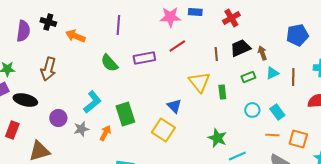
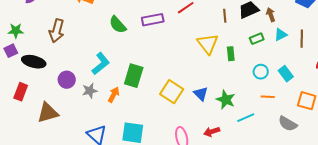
blue triangle: (174, 106) -> (201, 94), moved
green rectangle: (125, 114) -> (134, 76), turned 35
orange line: (272, 135) -> (268, 97), moved

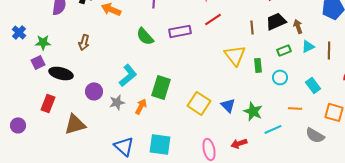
brown arrow: (57, 31) -> (84, 42), size x0.7
cyan circle: (261, 72) -> (280, 77), moved

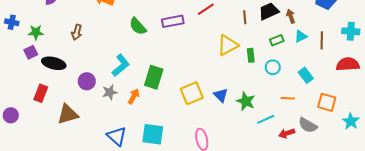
blue cross: (19, 32) -> (12, 22), turned -32
yellow triangle: (235, 55) -> (228, 45), turned 40
yellow square: (199, 103) -> (192, 93), turned 35
red arrow: (239, 143) -> (287, 133), moved

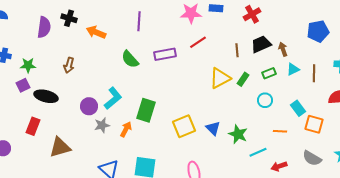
green rectangle: (251, 55) -> (243, 79), moved, turned 40
purple circle: (87, 81) -> (89, 106), moved
orange square: (327, 102) -> (314, 124), moved
gray semicircle: (308, 125) -> (312, 158), moved

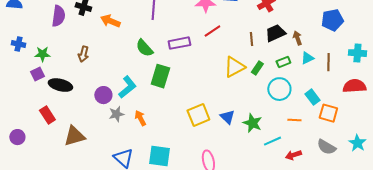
cyan circle: (265, 100) -> (279, 89), size x1.5
green rectangle: (146, 110) -> (160, 76), moved
red rectangle: (33, 126) -> (47, 115), turned -54
orange arrow: (126, 129) -> (140, 118), turned -56

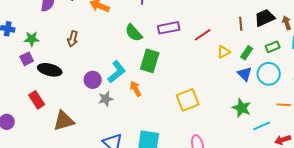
red line: (212, 31) -> (203, 35), moved
yellow triangle: (234, 67) -> (224, 52), size x0.6
blue triangle: (227, 117) -> (245, 74), moved
orange arrow: (140, 118) -> (136, 89), moved

